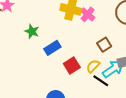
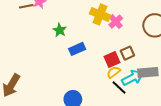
red square: (72, 65) -> (112, 60), moved

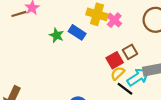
blue rectangle: (77, 49) -> (77, 32), moved, turned 63

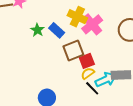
pink cross: (114, 20) -> (92, 24), size x1.5
brown square: (130, 52) -> (73, 51), moved, size x1.5

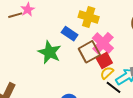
pink cross: (92, 24) -> (103, 43), moved
green star: (37, 30) -> (50, 52), moved, size x1.6

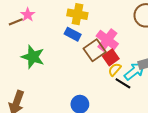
yellow cross: (89, 17) -> (77, 14), moved
green star: (50, 52) -> (33, 57), moved

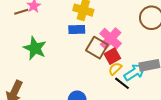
blue rectangle: (73, 34) -> (77, 30), turned -35
brown square: (95, 50) -> (97, 48), turned -30

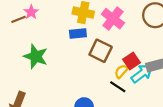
pink cross: (111, 39) -> (113, 19), moved
red square: (112, 56) -> (132, 61), moved
black line: (122, 83) -> (118, 87), moved

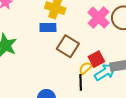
pink cross: (113, 19) -> (99, 18), moved
black line: (118, 87) -> (81, 82), turned 49

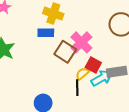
pink cross: (99, 18) -> (81, 42), moved
red square: (96, 59) -> (93, 65), turned -35

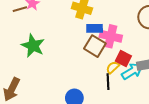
blue rectangle: (46, 33) -> (95, 28), moved
pink cross: (81, 42) -> (111, 36), turned -30

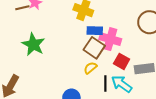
yellow semicircle: (113, 67) -> (90, 68), moved
cyan arrow: (132, 71) -> (122, 84), moved, turned -115

